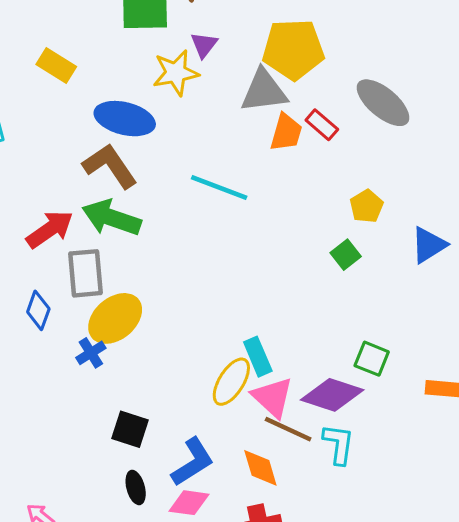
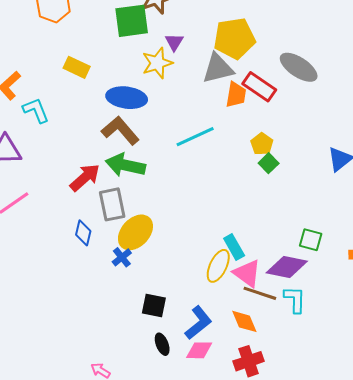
red rectangle: (322, 125) -> (259, 87), size x1.5
cyan line: (219, 187) -> (195, 137), turned -39
yellow pentagon: (367, 206) -> (262, 144), moved
green square: (346, 255) -> (269, 163), moved

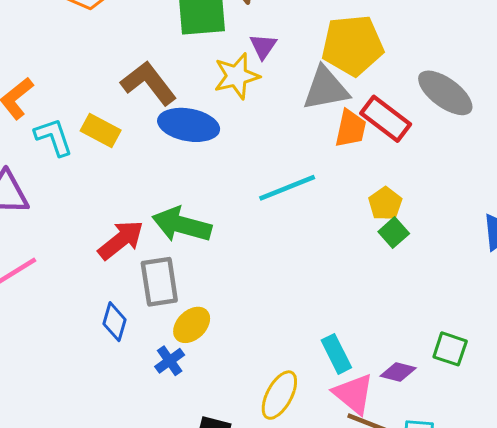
yellow rectangle: (77, 67) -> (101, 130), moved
brown L-shape: (120, 131) -> (149, 83), moved
yellow ellipse: (135, 232) -> (192, 325), size x0.7
yellow ellipse: (218, 266) -> (279, 395), moved
purple diamond: (287, 267) -> (398, 372), moved, size x0.6

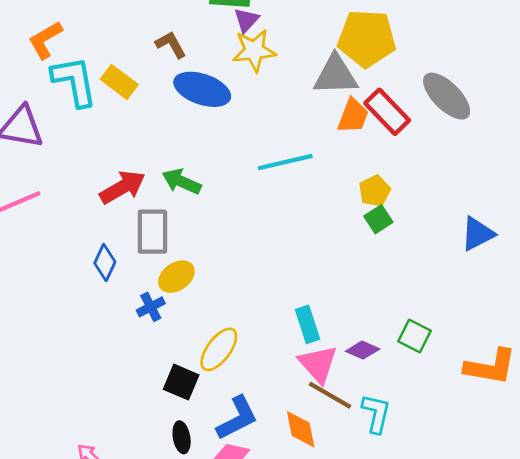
purple triangle: (263, 46) -> (246, 20), moved
brown L-shape: (149, 83) -> (171, 45), size x0.6
cyan L-shape: (54, 137) -> (74, 81), size x1.4
green arrow: (182, 225) -> (182, 182), size x0.7
yellow ellipse: (279, 395) -> (219, 349), moved

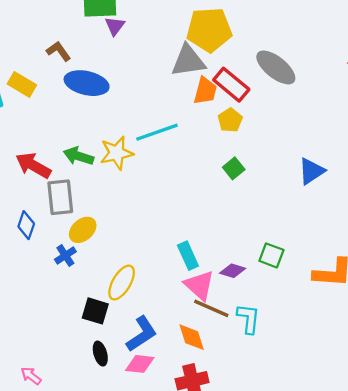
yellow star: (254, 51) -> (117, 153), moved
red arrow: (122, 187) -> (33, 165), turned -114
yellow pentagon: (375, 191) -> (230, 120), moved

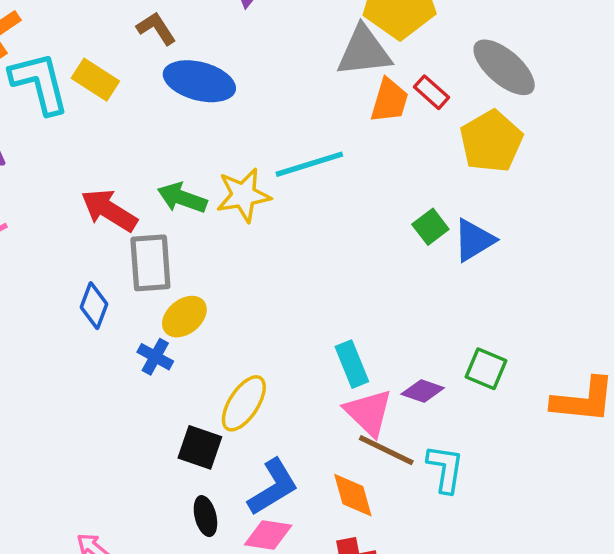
red rectangle: (231, 85) -> (432, 92), size x0.6
yellow pentagon: (230, 120) -> (491, 141), moved, size x1.6
blue triangle: (311, 171) -> (474, 240), moved
blue cross: (65, 255) -> (155, 357), turned -30

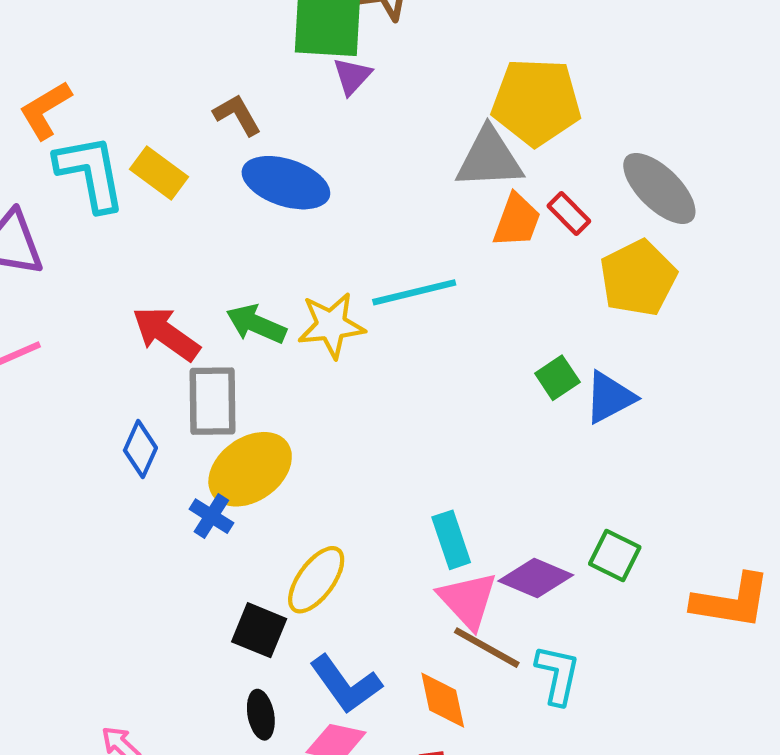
yellow ellipse: (184, 317) -> (250, 469), size x1.5
purple diamond: (423, 391) -> (536, 578), size x1.4
blue L-shape: (273, 487) -> (346, 684), turned 82

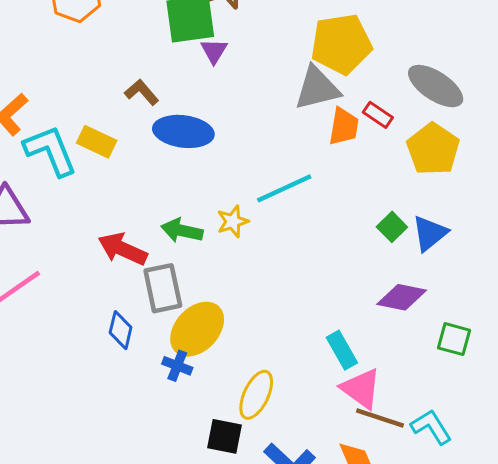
yellow star: (331, 325) -> (233, 221), size x0.7
purple diamond: (536, 578) -> (402, 297), moved
cyan L-shape: (558, 675) -> (431, 427), turned -33

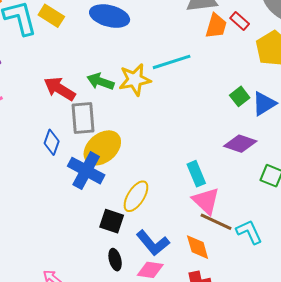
yellow star: (233, 221) -> (135, 80), size x1.5
blue cross: (177, 366) -> (86, 171), size x1.8

